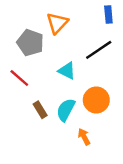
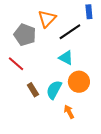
black line: (99, 50) -> (70, 32), moved
cyan triangle: (67, 71) -> (66, 58), moved

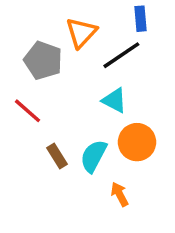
blue rectangle: (89, 12) -> (140, 19), moved

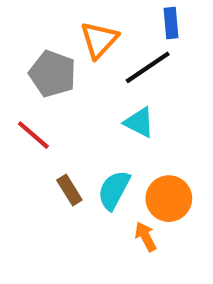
orange circle: (137, 142) -> (169, 199), moved

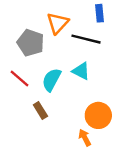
black line: (148, 67) -> (86, 39), turned 48
cyan semicircle: (114, 190) -> (51, 80), moved

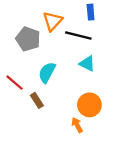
cyan triangle: (81, 71) -> (87, 64), moved
red line: (19, 78) -> (15, 83), moved

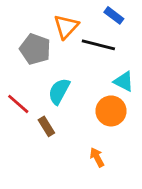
blue rectangle: (91, 12) -> (114, 15), turned -48
cyan triangle: (87, 64) -> (124, 81), moved
orange circle: (89, 105) -> (111, 111), moved

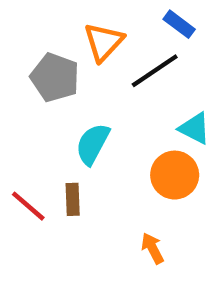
black line: (98, 45) -> (155, 71), turned -48
red line: (18, 104) -> (28, 206), moved
brown rectangle: (46, 126) -> (73, 199), turned 30

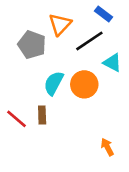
cyan triangle: (195, 128) -> (112, 63), moved
orange circle: (175, 175) -> (84, 84), moved
orange arrow: (152, 248) -> (107, 147), moved

